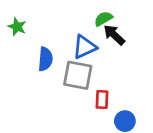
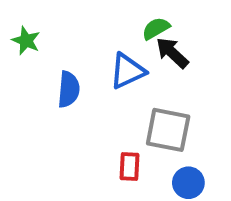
gray square: (78, 75) -> (168, 130), moved
red rectangle: (102, 100) -> (130, 166), moved

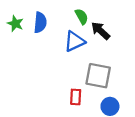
green semicircle: (156, 28) -> (82, 17), moved, turned 91
blue semicircle: (69, 89) -> (40, 22), moved

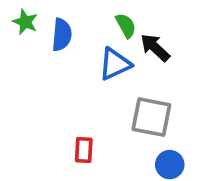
green star: (15, 24) -> (25, 22), moved
red rectangle: (76, 97) -> (84, 150), moved

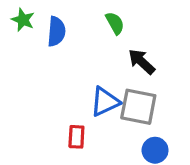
black arrow: (155, 48) -> (142, 62), moved
blue triangle: (115, 64) -> (105, 102), moved

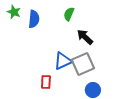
green semicircle: (115, 23) -> (69, 14), turned -128
gray square: (138, 107) -> (83, 64), turned -35

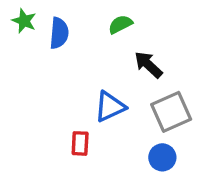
green semicircle: (69, 14) -> (120, 24), turned 40
gray square: (83, 64) -> (171, 112), moved

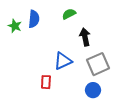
green star: (24, 21) -> (15, 26), moved
black arrow: (148, 65) -> (85, 37), turned 36

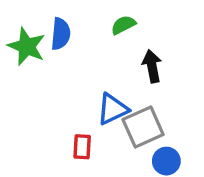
green star: (15, 26) -> (27, 46), size x1.5
gray square: (98, 64) -> (143, 127), moved

